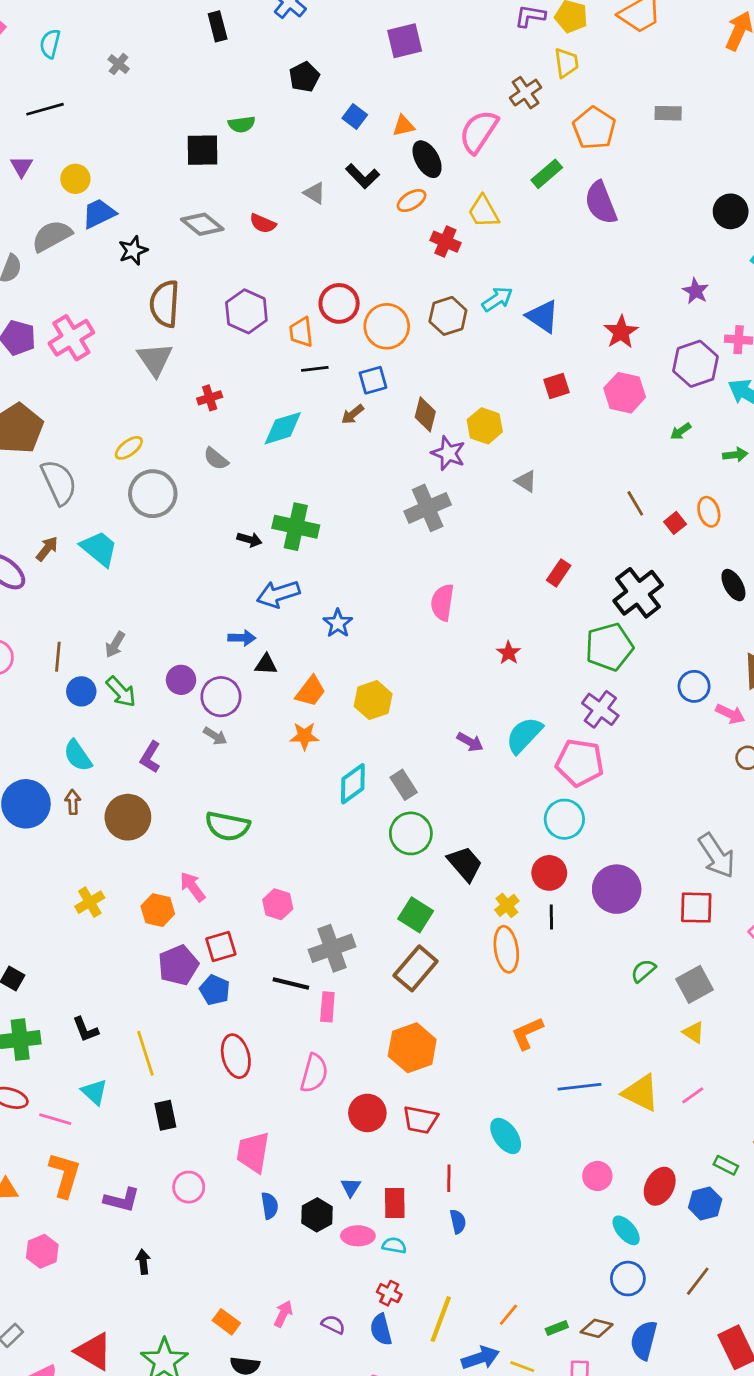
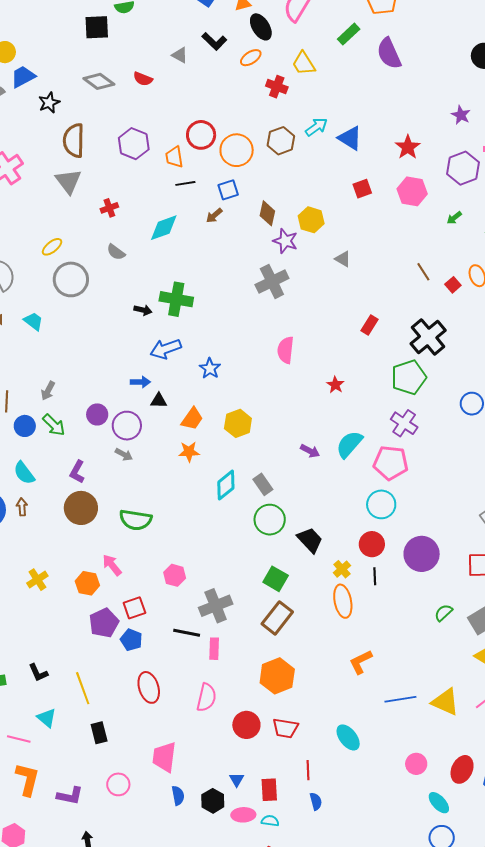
cyan trapezoid: (99, 549) -> (33, 321), size x0.7
brown circle: (128, 817) -> (81, 508), moved

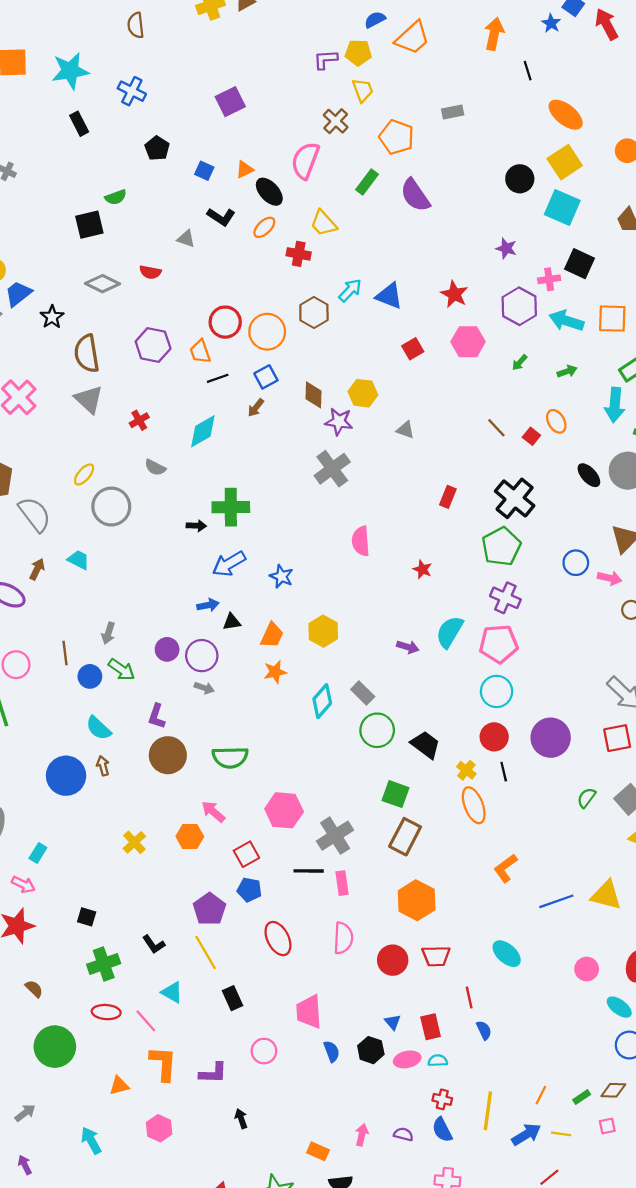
pink hexagon: (175, 575) -> (284, 810), size x1.5
purple pentagon: (104, 623) -> (209, 909), moved
pink line: (19, 739) -> (146, 1021), turned 45

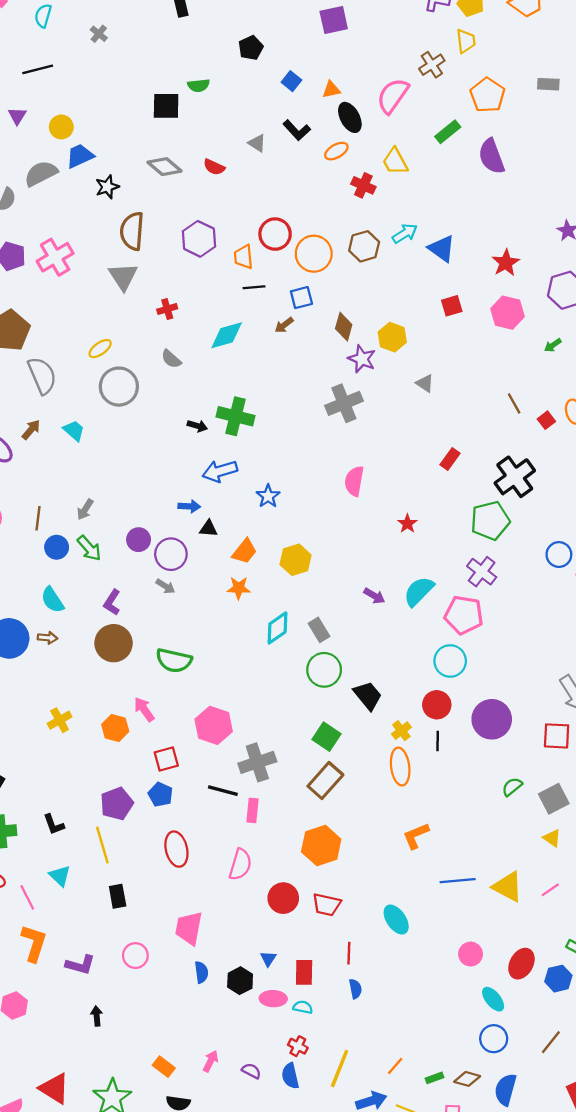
brown arrow: (103, 766) -> (48, 638), turned 96

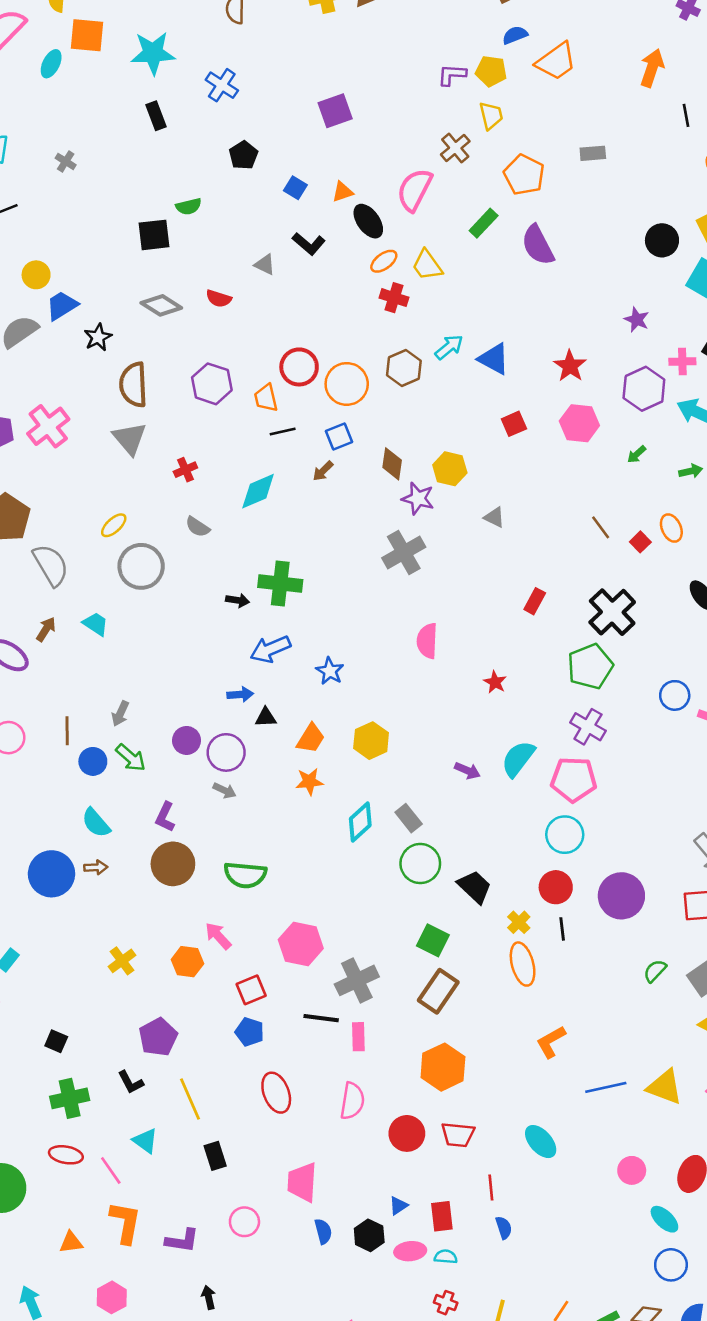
orange ellipse: (336, 151) -> (384, 261), moved
purple pentagon: (117, 804) -> (158, 1037), moved
blue triangle: (268, 959) -> (398, 1206), turned 30

